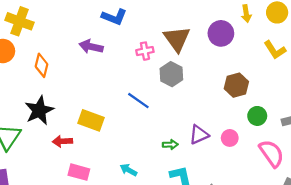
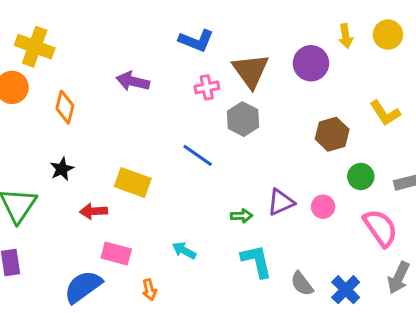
blue L-shape: (114, 17) -> (196, 41), moved
yellow L-shape: (275, 50) -> (385, 113), moved
black star: (39, 110) -> (62, 169), size x0.6

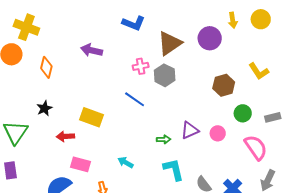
brown triangle: (251, 71) -> (170, 43), turned 32
pink cross: (207, 87) -> (141, 66), moved

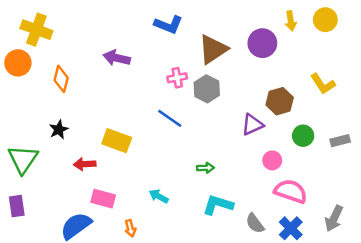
purple triangle: (190, 130) -> (252, 125), moved
pink semicircle: (256, 147) -> (291, 191), moved, turned -36
cyan L-shape: (174, 169) -> (218, 205), turned -60

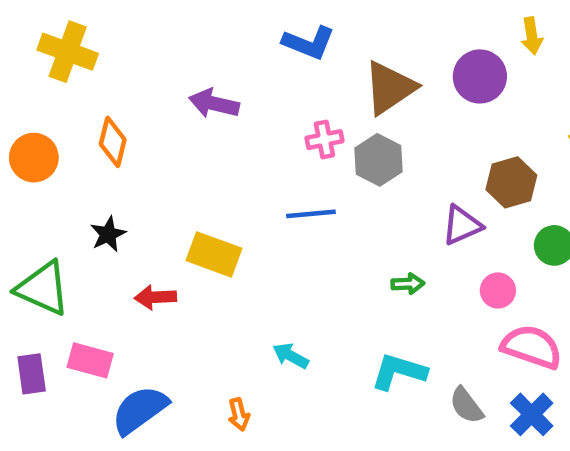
orange circle: (18, 63) -> (34, 158), moved
blue line: (170, 118) -> (311, 214), turned -40
green triangle: (23, 159) -> (43, 288), turned -40
green arrow: (206, 168) -> (408, 284), moved
pink rectangle: (103, 199) -> (90, 360), moved

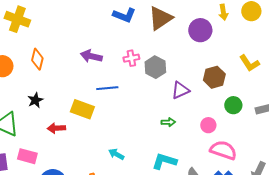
brown triangle: (390, 88) -> (160, 18), moved
purple arrow: (214, 104) -> (91, 56), moved
blue line: (311, 214) -> (107, 88), moved
purple triangle: (462, 225) -> (180, 90), moved

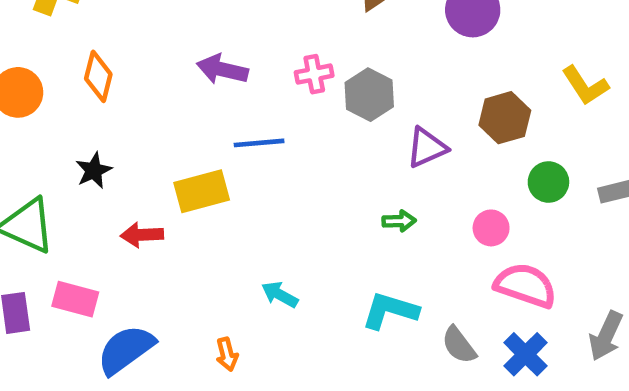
yellow rectangle: (82, 109) -> (202, 191), turned -35

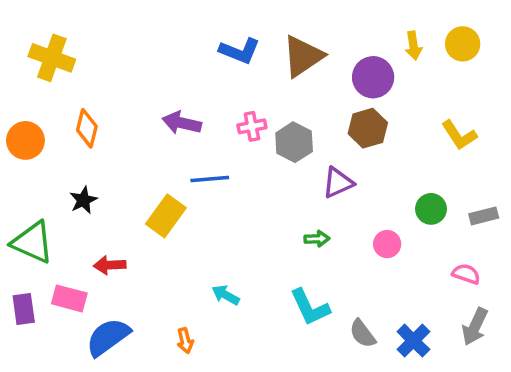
brown hexagon: (505, 118) -> (368, 128), moved
yellow rectangle: (202, 191) -> (166, 216), turned -39
red arrow: (142, 235) -> (110, 265), moved
pink semicircle: (525, 285) -> (466, 274), moved, size x0.6
cyan L-shape: (390, 311) -> (310, 307), turned -132

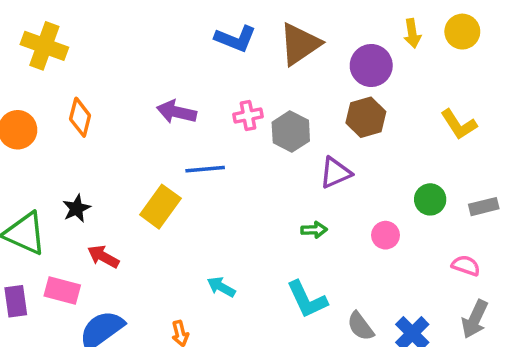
black star: (83, 200) -> (77, 208), moved
red arrow: (110, 265) -> (103, 257), turned 32

